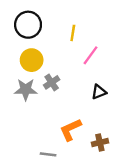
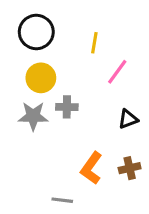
gray cross: (52, 82) -> (67, 107), turned 35
orange L-shape: (70, 130) -> (91, 168), turned -30
brown cross: (100, 143) -> (130, 168), moved

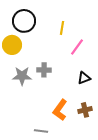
yellow circle: (41, 78) -> (12, 45), moved

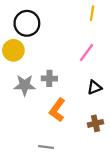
yellow line: (62, 28) -> (92, 13), moved
orange L-shape: (60, 110) -> (57, 110), moved

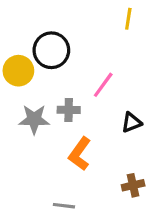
black circle: (27, 23) -> (51, 50), moved
pink line: (86, 53) -> (103, 85), moved
brown cross: (95, 123) -> (133, 185), moved

